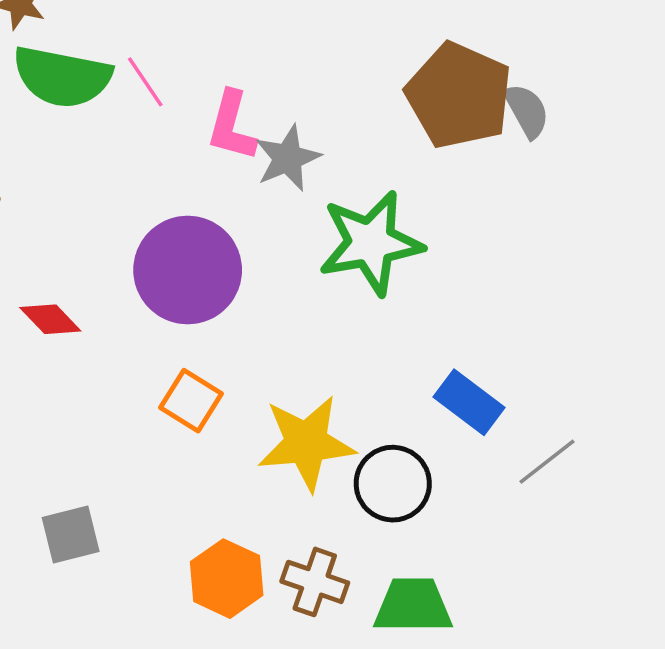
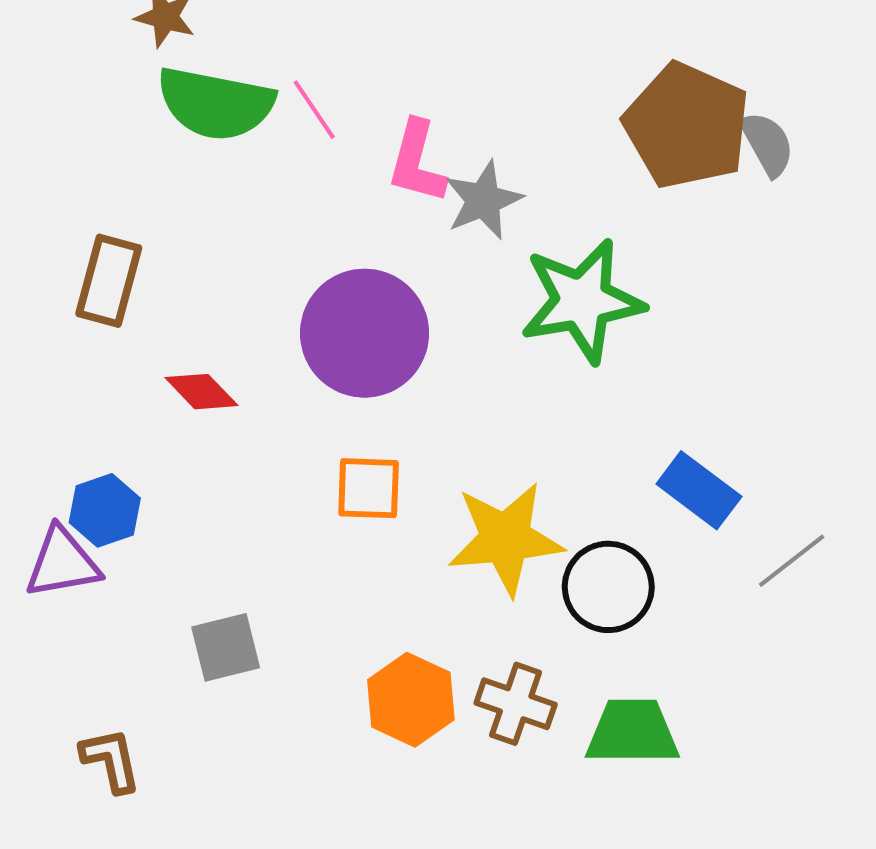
orange square: (191, 401) -> (369, 488), turned -30

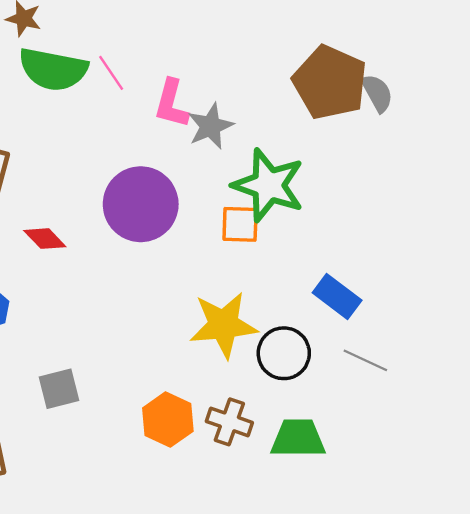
green star: (582, 301) -> (268, 185), turned 30
orange square: (369, 488) -> (240, 224), moved
gray line: (792, 561) -> (365, 360), moved, turned 63

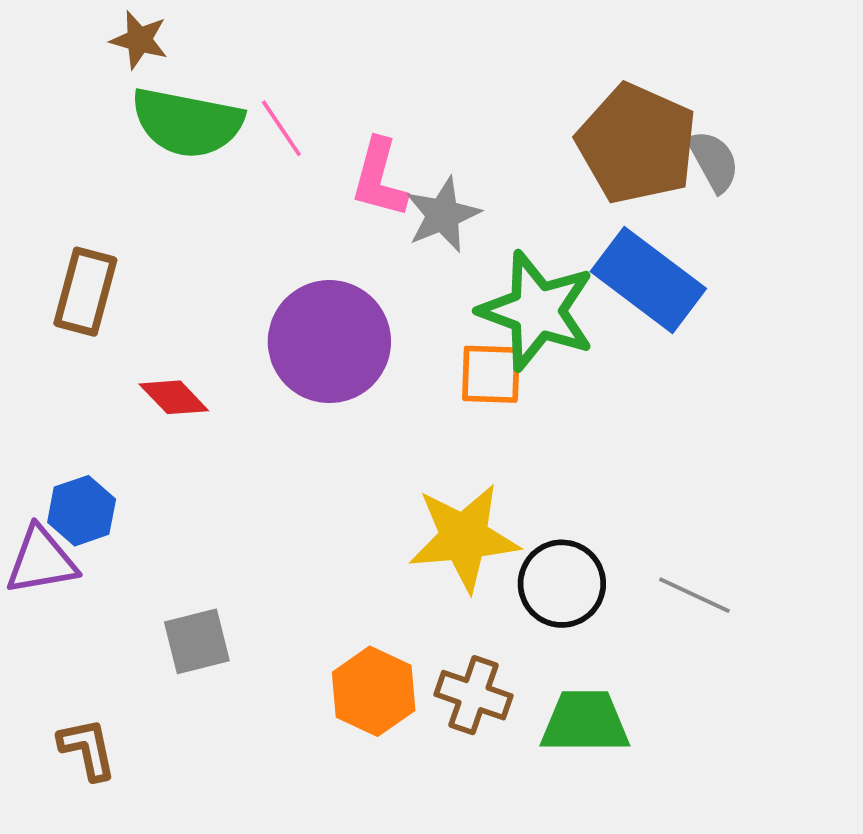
blue rectangle: (337, 297) -> (648, 280), moved, size x1.4

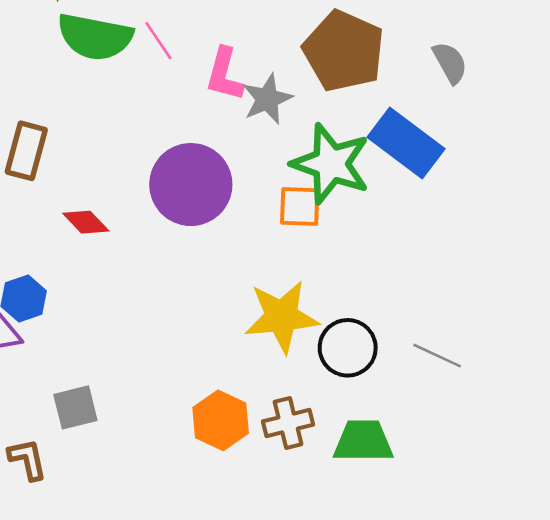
brown pentagon: (637, 144) -> (344, 51), moved
gray square: (197, 641) -> (75, 407), moved
brown cross: (474, 695) -> (288, 423), turned -33

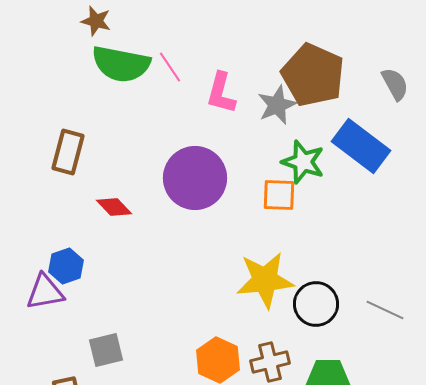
gray star: (267, 99) -> (277, 105), moved
green star: (331, 164) -> (303, 162), size x0.7

